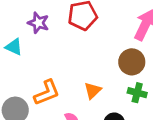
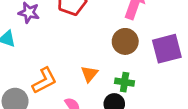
green cross: (137, 93) -> (125, 82), moved

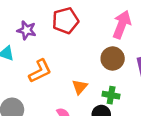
orange L-shape: (44, 81) -> (40, 71), moved

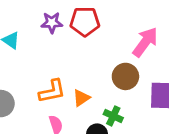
purple star: (27, 30) -> (52, 23), moved, turned -30
orange L-shape: (40, 71) -> (52, 91), moved

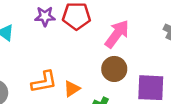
pink arrow: (145, 42) -> (117, 34), moved

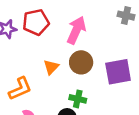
orange triangle: (72, 89) -> (51, 67), moved

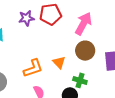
orange triangle: (51, 67) -> (59, 62), moved, turned -32

